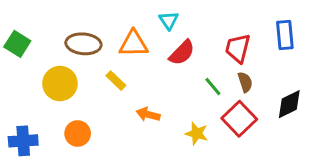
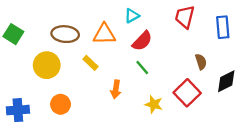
cyan triangle: (169, 20) -> (132, 16), turned 35
red trapezoid: (238, 48) -> (185, 17), moved
brown semicircle: (245, 82) -> (201, 62), moved
green line: (213, 86) -> (142, 67), moved
orange arrow: (148, 114) -> (116, 89), turned -96

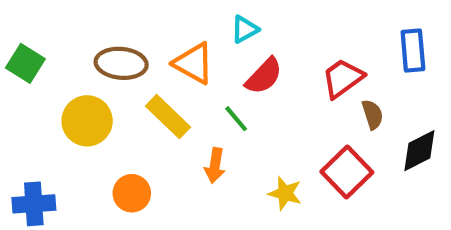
red trapezoid: (185, 17) -> (343, 78), moved, turned 40
orange triangle: (104, 34) -> (194, 63), turned 30
yellow rectangle: (90, 63) -> (168, 117), size x1.5
green line: (142, 67) -> (236, 119), moved
orange circle: (61, 104) -> (132, 193), moved

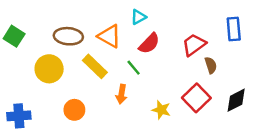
black diamond: (419, 151) -> (236, 100), moved

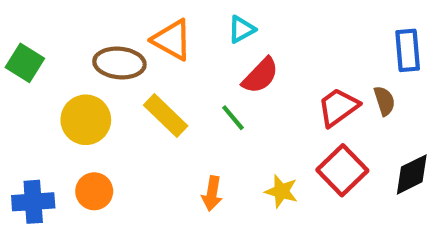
orange triangle: (109, 36) -> (172, 40), moved
red trapezoid: (194, 45) -> (338, 107), moved
brown semicircle: (211, 65) -> (384, 101), moved
orange arrow: (121, 94) -> (212, 193), moved
orange circle: (74, 110) -> (94, 191), moved

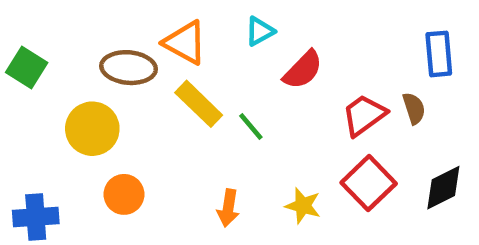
red semicircle: (260, 76) -> (303, 70), moved
yellow rectangle: (166, 116) -> (199, 104), moved
orange circle: (94, 191) -> (124, 194), moved

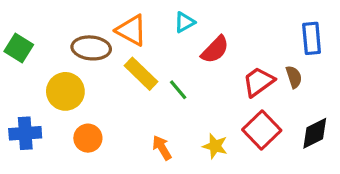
orange arrow: (228, 208) -> (162, 148), turned 140
blue cross: (36, 217) -> (25, 133), moved

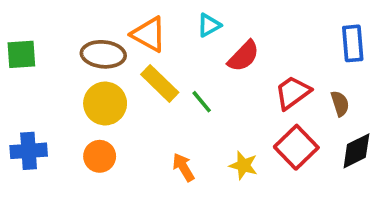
green square: (19, 48) -> (21, 54), turned -36
brown semicircle: (294, 77) -> (340, 103), moved
yellow circle: (65, 91) -> (105, 103), moved

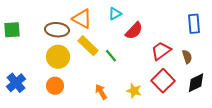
blue cross: (29, 151) -> (16, 83), turned -36

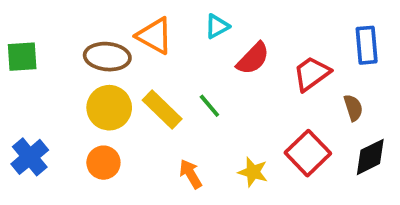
yellow rectangle: (88, 46) -> (162, 110), moved
red trapezoid: (161, 51) -> (312, 74), moved

